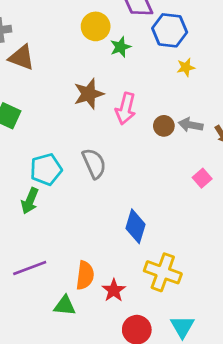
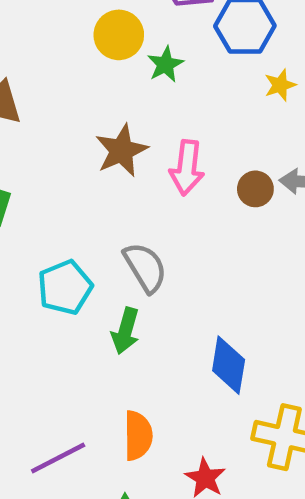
green arrow: (30, 201) -> (125, 331), moved
orange semicircle: (85, 275) -> (138, 436), moved

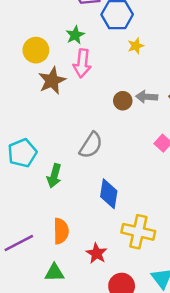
yellow circle: (119, 35) -> (36, 50), moved
pink arrow: (187, 168) -> (82, 63), moved
gray semicircle: (145, 267) -> (91, 145), moved, turned 64

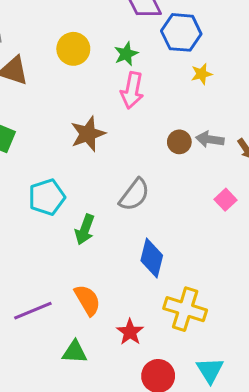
yellow circle: (36, 50) -> (73, 49), moved
brown star: (52, 81) -> (88, 134), moved
orange semicircle: (61, 231) -> (87, 300), turned -35

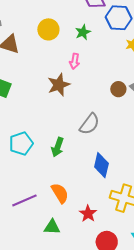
pink arrow: (132, 90) -> (75, 61), moved, size x0.7
cyan pentagon: (47, 197) -> (21, 144), moved

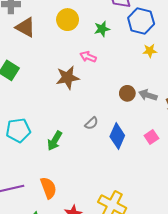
pink arrow: (75, 61) -> (88, 57), turned 91
gray semicircle: (90, 124) -> (91, 123), size x0.6
blue diamond: (101, 165) -> (117, 136), moved

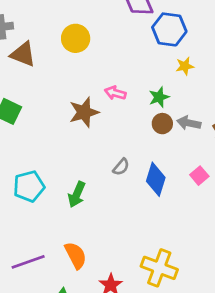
green star: (102, 29) -> (159, 97), moved
pink arrow: (88, 57) -> (115, 93), moved

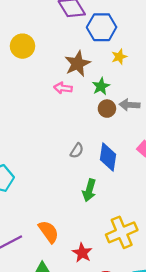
brown star: (84, 112) -> (77, 64), moved
green arrow: (77, 194) -> (89, 190), moved
yellow cross: (159, 268) -> (122, 232), turned -36

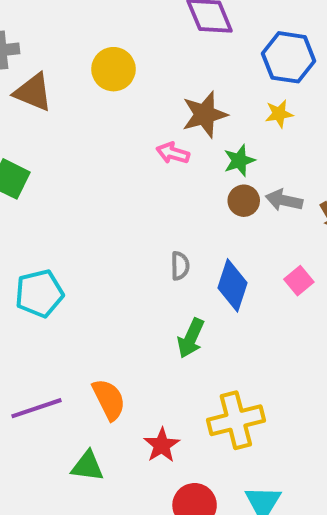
blue hexagon: (102, 27) -> (289, 57), moved
gray semicircle: (77, 151) -> (180, 266), turned -42

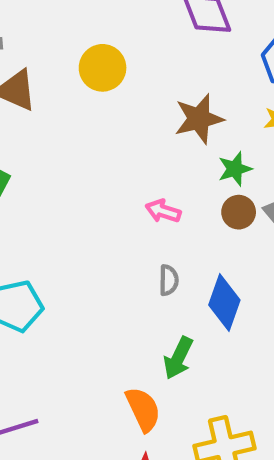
pink arrow: (173, 153) -> (163, 211), moved
orange semicircle: (109, 399) -> (143, 409), moved

